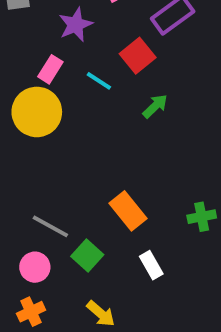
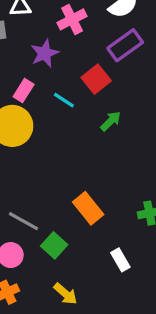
white rectangle: (151, 265) -> (120, 260), moved

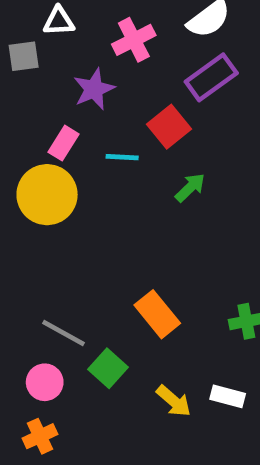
cyan line: (64, 100) -> (122, 157), turned -30
white rectangle: (120, 260) -> (228, 396), moved, turned -45
yellow arrow: (66, 294) -> (174, 401), moved

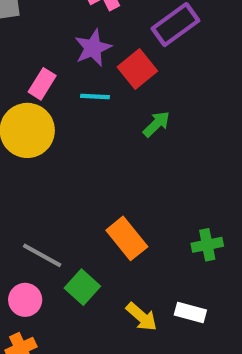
purple star: (94, 89) -> (93, 48), moved

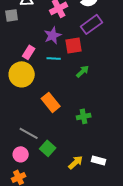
red square: (137, 69) -> (74, 45), turned 30
orange rectangle: (127, 238) -> (51, 102), moved
green cross: (207, 245) -> (84, 116), moved
yellow arrow: (142, 317) -> (76, 162), turned -84

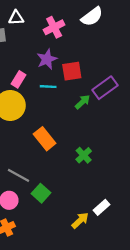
purple rectangle: (92, 24) -> (105, 88), moved
green cross: (84, 116) -> (84, 155), turned -32
white rectangle: (99, 160) -> (101, 207), turned -56
yellow arrow: (76, 162) -> (80, 220), moved

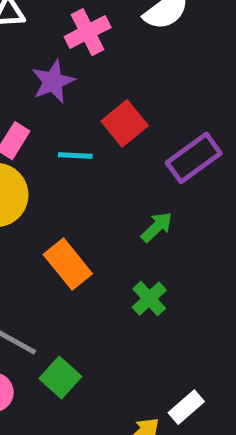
purple star: (47, 59) -> (53, 81), moved
red square: (72, 71) -> (125, 123), turned -30
green arrow: (82, 102) -> (157, 227), moved

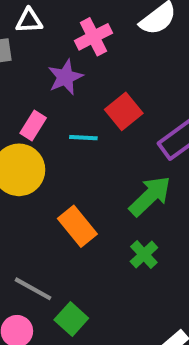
green arrow: (157, 227) -> (150, 196), size x1.6

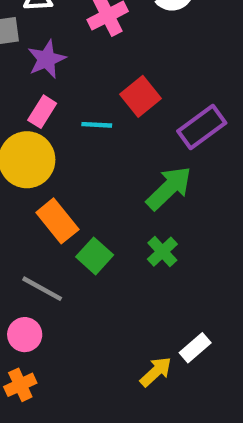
purple star: (65, 77) -> (47, 59), moved
orange rectangle: (77, 226) -> (57, 221), moved
green square: (71, 319) -> (95, 256), moved

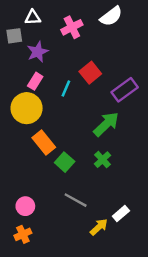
cyan line: (97, 125) -> (66, 89), turned -70
gray line: (42, 289) -> (76, 200), moved

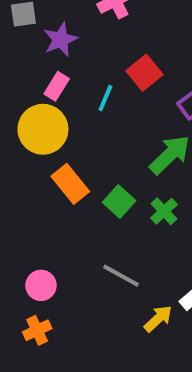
green square: (65, 162) -> (119, 201), moved

